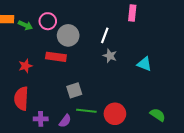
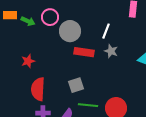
red rectangle: (56, 57) -> (84, 52), moved
red semicircle: (21, 99) -> (38, 89), moved

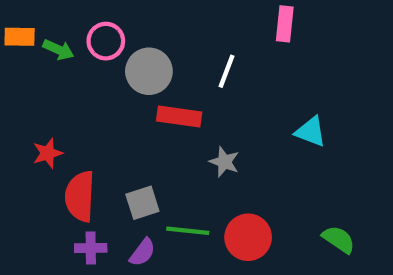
gray star: (111, 51) -> (224, 162), moved
red star: (28, 61) -> (48, 153), moved
gray square: (76, 85) -> (142, 203), moved

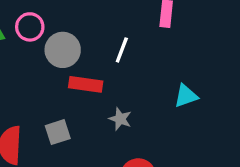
cyan triangle: (311, 132) -> (186, 96), turned -40
gray square: (142, 203) -> (58, 132), moved

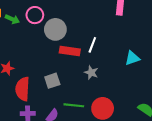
white line: (122, 50) -> (92, 45), moved

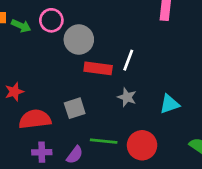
cyan triangle: (132, 58) -> (169, 104), moved
red semicircle: (23, 89) -> (35, 119), turned 80

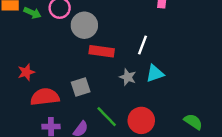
white line: (128, 60) -> (142, 45), moved
cyan triangle: (169, 104) -> (155, 73), moved
green line: (104, 141) -> (107, 117), turned 40

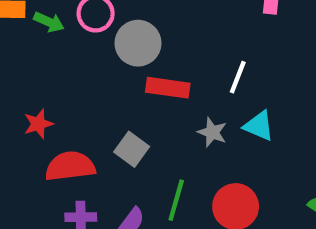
cyan triangle: (155, 73) -> (259, 126), turned 42
gray square: (81, 87) -> (132, 149), turned -36
green line: (107, 117) -> (176, 200), turned 60

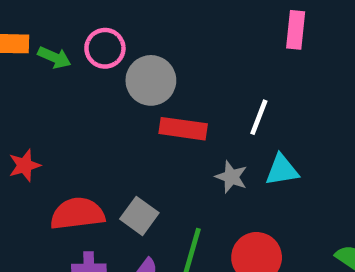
red star: (38, 124) -> (25, 165), moved
cyan triangle: (259, 126) -> (282, 170), turned -32
gray square: (132, 149) -> (139, 216), moved

